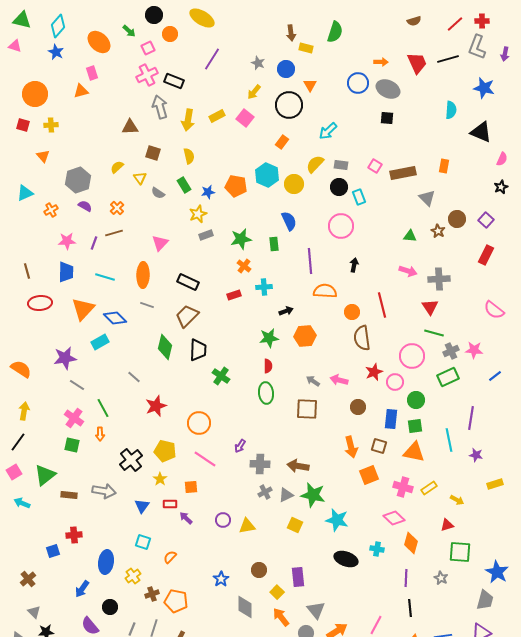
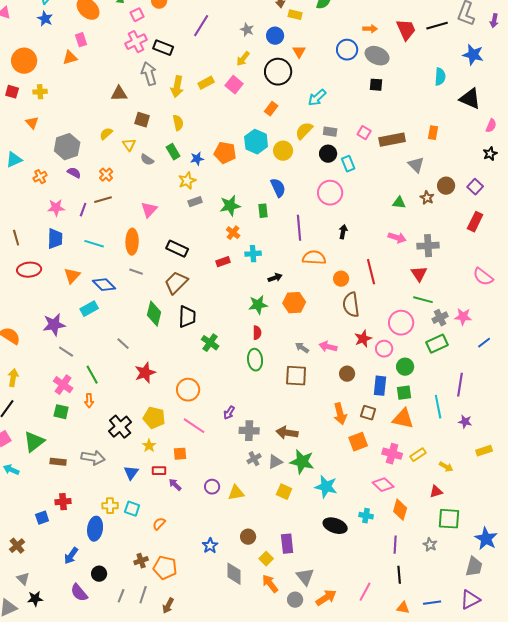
orange triangle: (83, 309) -> (72, 276), size x0.7
yellow cross: (133, 576) -> (110, 506), moved, turned 35

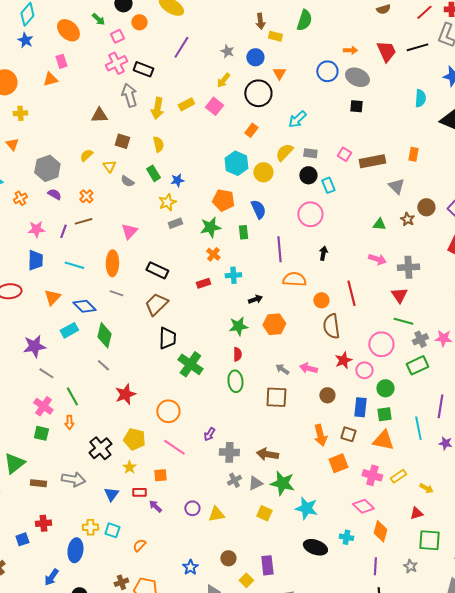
orange pentagon: (225, 153) -> (223, 200), moved
green diamond: (154, 314) -> (104, 335), moved
green cross: (210, 343) -> (190, 364), size x1.4

